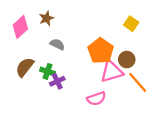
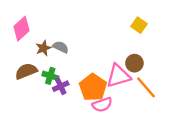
brown star: (46, 18) -> (43, 48), moved
orange pentagon: (101, 51) -> (93, 87), moved
brown semicircle: (25, 67) -> (26, 71), turned 30

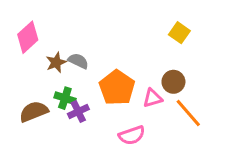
brown semicircle: (26, 71) -> (34, 111), moved
pink triangle: (118, 76) -> (153, 98), size x0.6
orange pentagon: (93, 87) -> (117, 88), moved

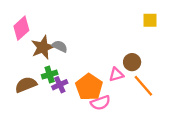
yellow square: (179, 33) -> (150, 20), moved, turned -35
brown star: (56, 62) -> (43, 47), size x1.5
orange pentagon: (117, 88) -> (89, 87), moved
green cross: (65, 98) -> (50, 75), turned -35

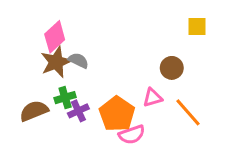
pink diamond: (21, 28) -> (55, 37), moved
brown circle: (132, 62) -> (172, 68), moved

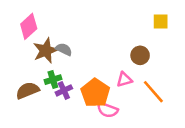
pink diamond: (55, 37) -> (29, 26), moved
pink semicircle: (132, 135) -> (107, 110), turned 40

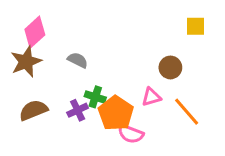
brown star: (46, 51) -> (26, 62), moved
green cross: (53, 80) -> (95, 97), moved, turned 35

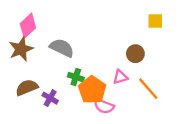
gray semicircle: (78, 60) -> (62, 48), size x1.5
purple cross: (78, 110) -> (50, 98), moved, turned -35

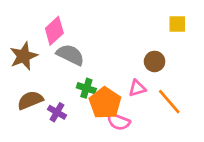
pink diamond: (28, 26) -> (54, 31), moved

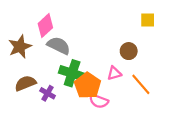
green cross: (86, 88) -> (72, 73), size x1.6

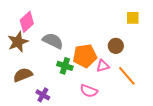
pink diamond: (45, 26) -> (27, 22), moved
green cross: (72, 73) -> (65, 66), size x0.7
orange pentagon: (88, 85) -> (85, 56), moved, turned 30
purple cross: (48, 93) -> (43, 95), moved

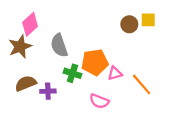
gray semicircle: (53, 41) -> (59, 45), turned -135
brown circle: (116, 46) -> (129, 24), moved
purple cross: (43, 95) -> (48, 91), moved, turned -32

